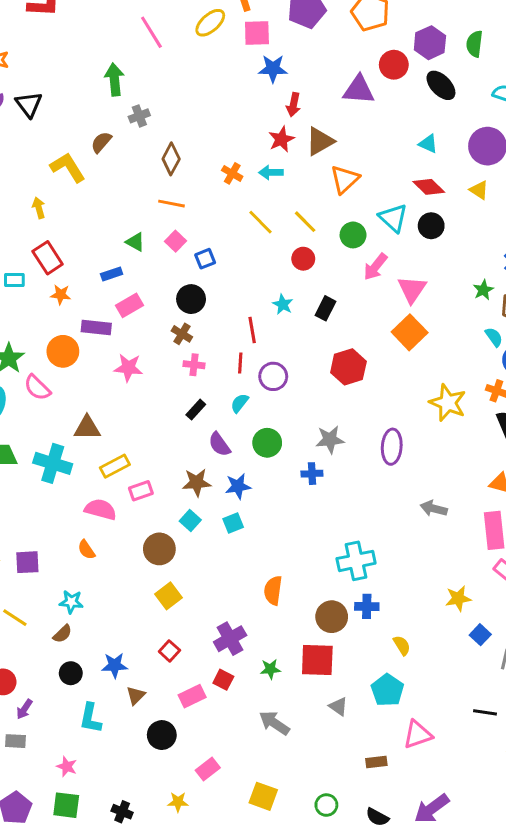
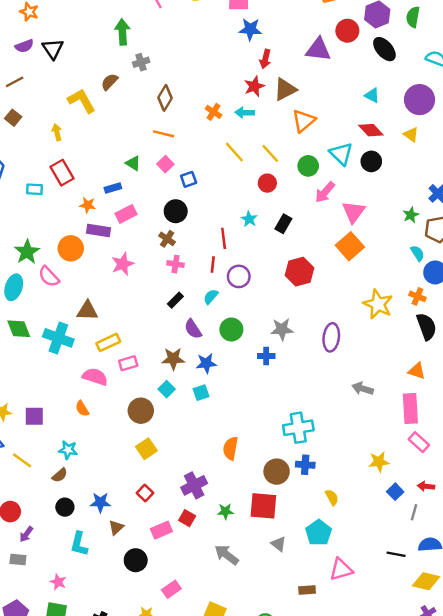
orange star: (61, 295) -> (88, 205), moved
pink star: (128, 368) -> (123, 264), turned -30

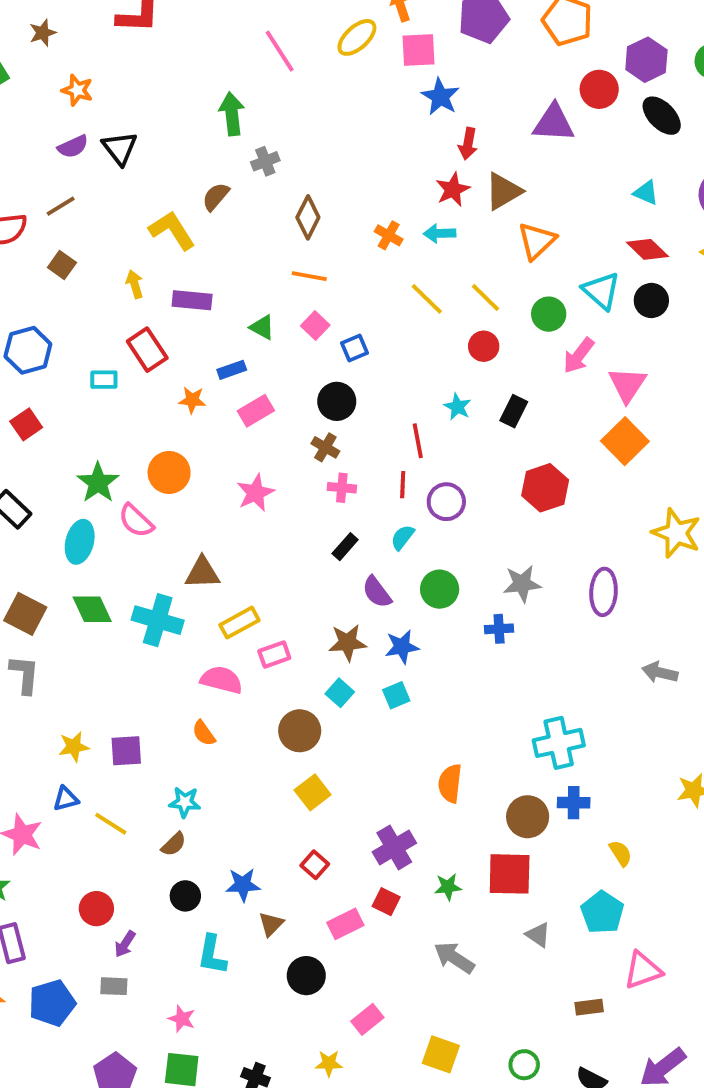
blue star: (250, 29) -> (440, 97), turned 30
purple rectangle: (98, 231) -> (192, 300), moved

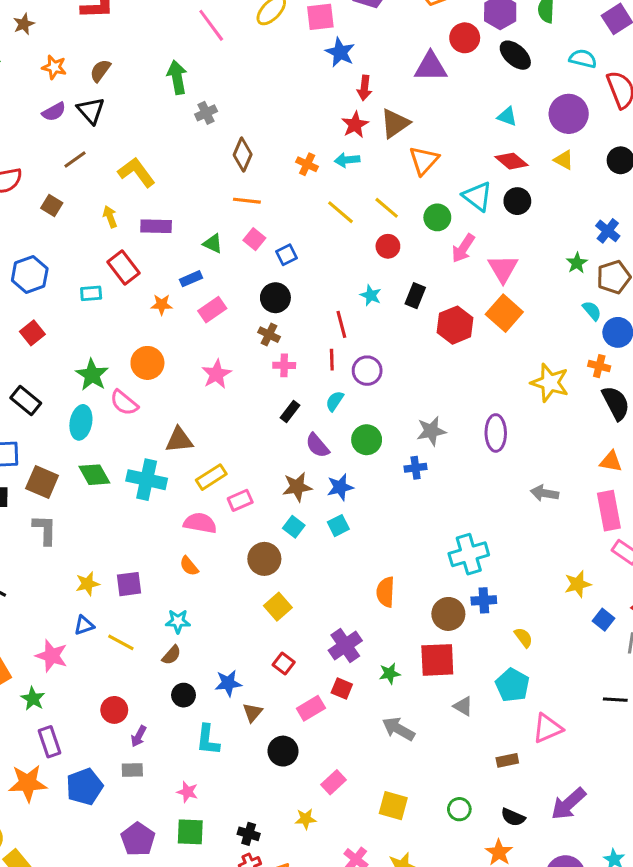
brown semicircle: (216, 197) -> (100, 71), moved
brown line: (61, 206) -> (75, 160), moved
red hexagon: (545, 488) -> (455, 325), moved

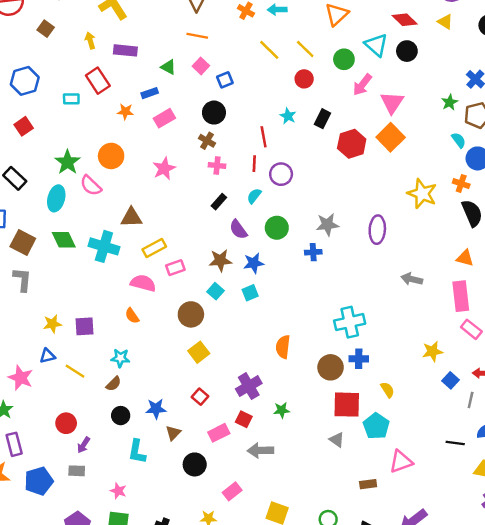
red square: (437, 660) -> (347, 405), moved
gray arrow: (398, 729) -> (260, 450), moved, turned -35

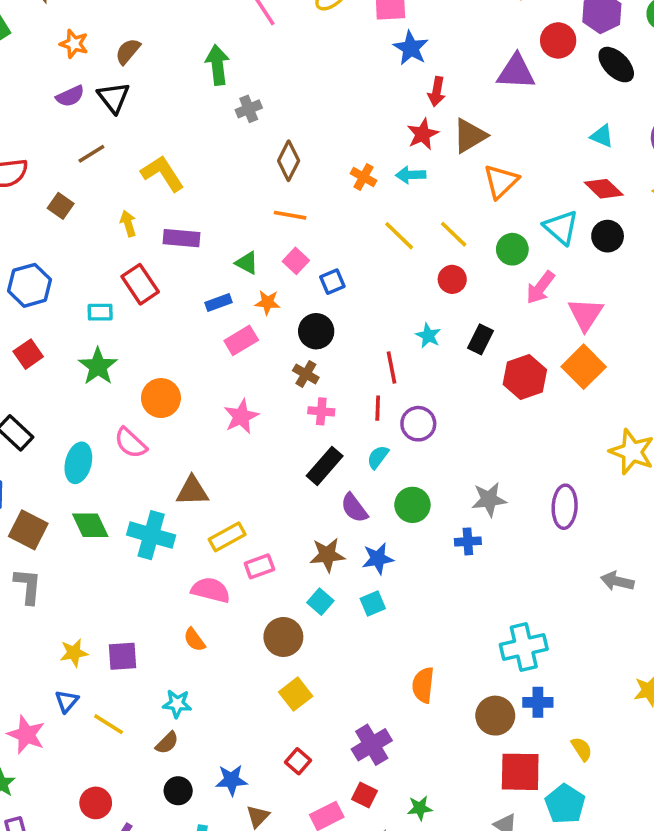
orange star: (125, 112) -> (267, 302), moved
green star: (67, 162) -> (98, 366), moved
black rectangle: (219, 202) -> (325, 466), size x1.5
blue triangle: (47, 356) -> (67, 701), turned -35
green star: (282, 410) -> (420, 808), moved

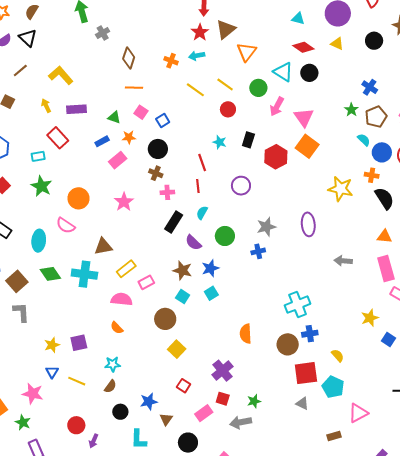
purple circle: (418, 424) -> (241, 186), moved
brown square: (28, 530) -> (17, 281), turned 30
brown star: (327, 555) -> (182, 270), turned 30

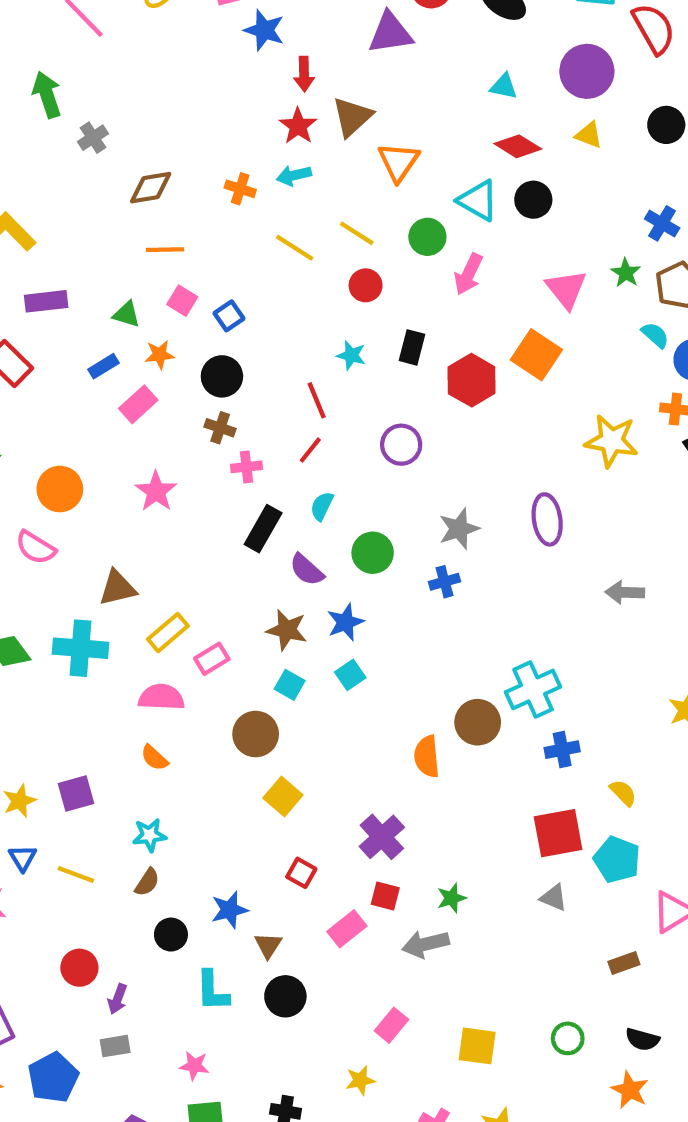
brown diamond: (129, 58) -> (151, 188), turned 65
pink triangle: (304, 117) -> (566, 289), moved
red line: (198, 186) -> (310, 450), turned 48
brown circle: (288, 344) -> (478, 722), moved
black circle: (188, 443) -> (285, 996), moved

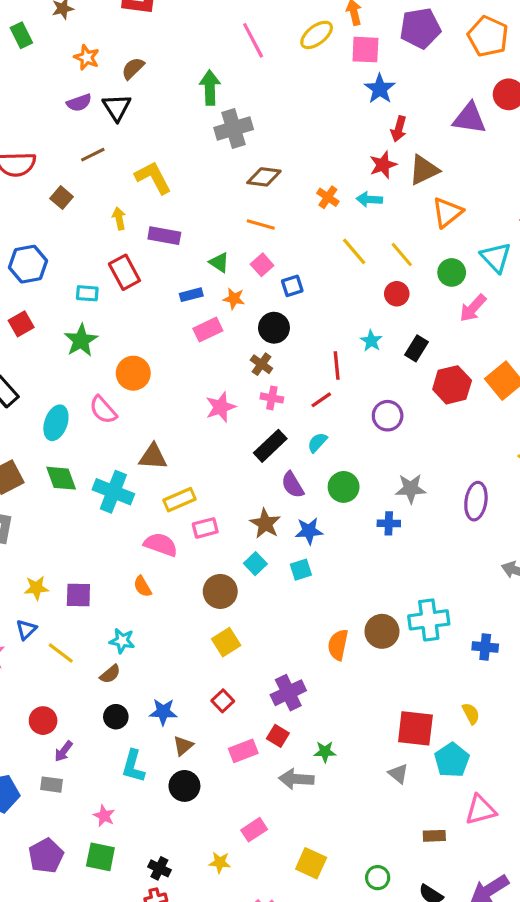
gray cross: (93, 138) -> (234, 128), size x1.6
pink star: (156, 491) -> (221, 407), moved
blue cross: (562, 750) -> (485, 647), moved

